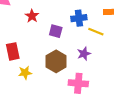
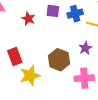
purple square: (56, 31) -> (53, 11), moved
yellow star: (25, 73) -> (30, 76), size x1.5

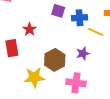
red star: (28, 19) -> (30, 29), moved
yellow star: (30, 76) -> (34, 77), moved

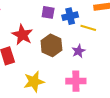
red star: (30, 29) -> (22, 35), size x1.5
brown hexagon: (55, 60) -> (51, 45), moved

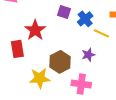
blue cross: (70, 16) -> (85, 19), turned -35
brown hexagon: (51, 45) -> (60, 62), moved

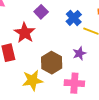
purple square: (64, 12) -> (41, 12), moved, turned 32

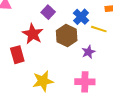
brown hexagon: (52, 63) -> (67, 36), moved

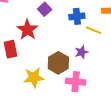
blue cross: (81, 17) -> (77, 16), turned 35
brown hexagon: (67, 36) -> (58, 63), moved

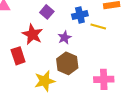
purple star: (82, 52) -> (65, 37), moved
pink cross: (76, 82) -> (104, 79), moved

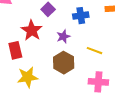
yellow line: (98, 27) -> (94, 51), moved
yellow star: (45, 81) -> (28, 77), moved

